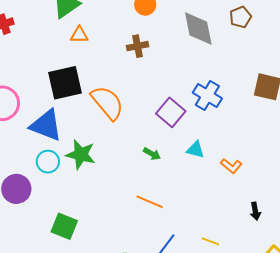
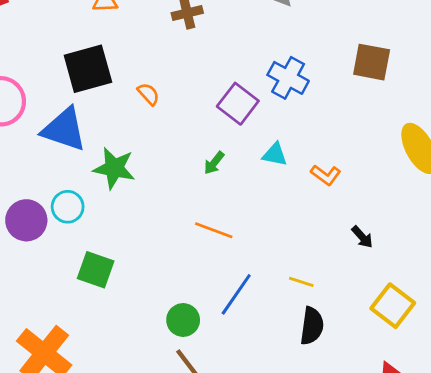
orange semicircle: (107, 103) -> (148, 94), size x0.5
green arrow: (152, 154) -> (214, 163), turned 102
cyan circle: (48, 162) -> (68, 207), moved
black arrow: (255, 211) -> (362, 237), turned -30

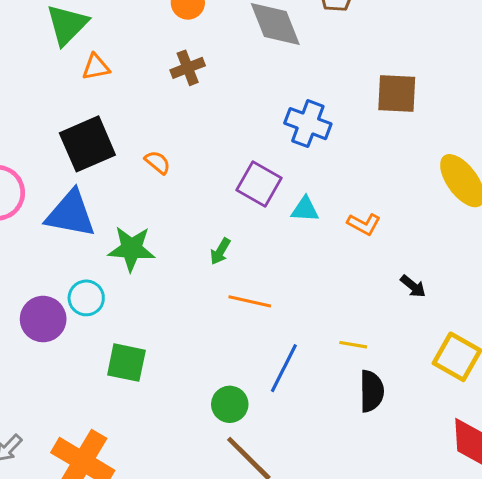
purple square: (238, 104) -> (259, 184), moved
green arrow: (214, 163) -> (220, 251), moved

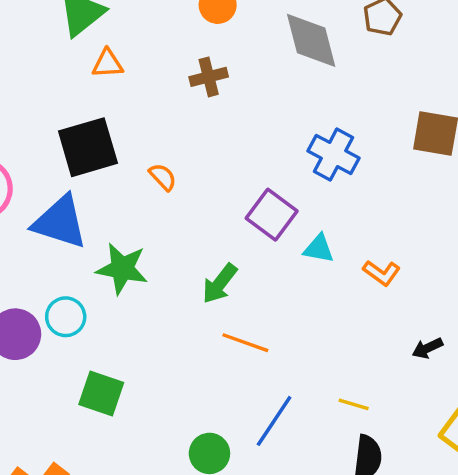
green arrow: (220, 251) -> (220, 284), size x1.4
black arrow: (413, 286) -> (427, 348), turned 108

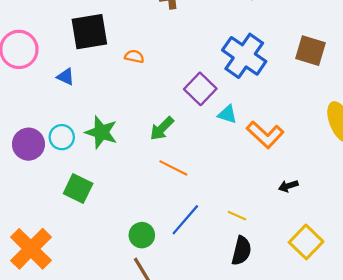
blue cross: (334, 155) -> (244, 56), size x1.4
orange semicircle: (163, 177) -> (134, 56), turned -42
blue triangle: (60, 222) -> (66, 77), size x0.5
green star: (122, 269) -> (101, 132), moved
orange L-shape: (382, 273) -> (265, 135), size x1.6

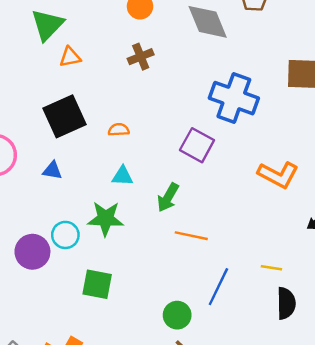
cyan triangle: (227, 114) -> (122, 176), moved

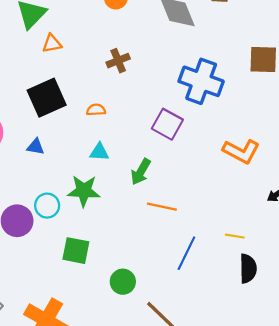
brown cross: (141, 57) -> (118, 61), moved
green circle: (177, 315) -> (123, 282), moved

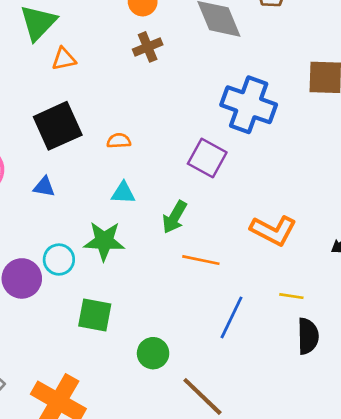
brown cross: (118, 61) -> (148, 47), moved
orange L-shape: (241, 151) -> (273, 230), moved

